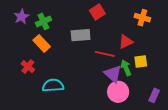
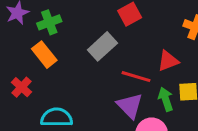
gray rectangle: (81, 35) -> (102, 46), turned -42
purple triangle: (113, 74) -> (130, 106), moved

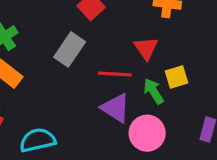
red triangle: (168, 61) -> (146, 48), turned -30

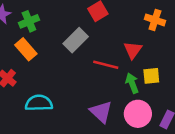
purple triangle: (115, 108) -> (101, 112), moved
pink circle: (147, 133) -> (138, 114), moved

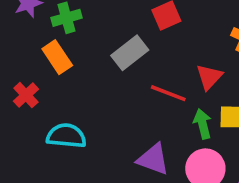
purple triangle: (101, 112) -> (153, 159), turned -30

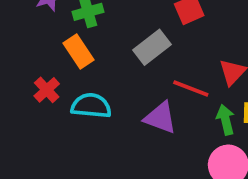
cyan semicircle: (66, 136) -> (91, 106), moved
purple triangle: (153, 159) -> (160, 118), moved

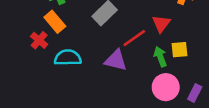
red line: (191, 89) -> (134, 38), turned -50
red cross: (47, 90) -> (39, 40), moved

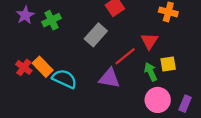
orange rectangle: (55, 22) -> (43, 67), moved
red cross: (39, 40) -> (24, 67), moved
cyan semicircle: (68, 58) -> (64, 79), turned 30

